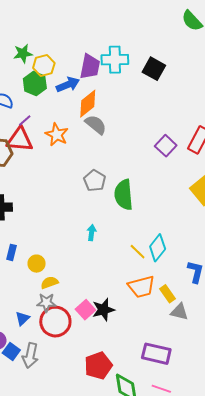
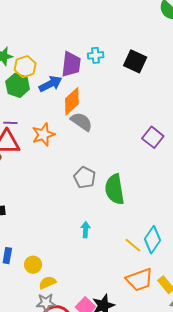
cyan cross: (115, 60) -> (96, 55), size x0.6
purple line: (25, 120) -> (10, 123), turned 48
orange star: (57, 135) -> (43, 135), turned 30

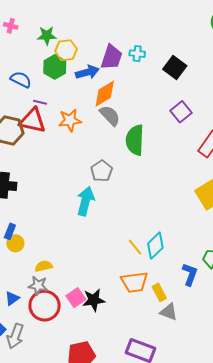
purple square: (153, 137) -> (181, 112), moved
green semicircle: (115, 189) -> (135, 140), moved
cyan arrow: (86, 230) -> (86, 201), moved, size x1.8
yellow circle: (33, 265) -> (15, 243), moved

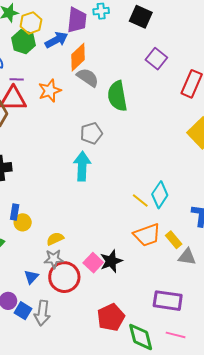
gray pentagon: (102, 171) -> (91, 133), turned 30

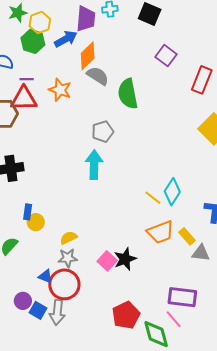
orange star: (50, 91) -> (60, 90), turned -30
blue triangle: (31, 277) -> (45, 276), turned -49
red circle: (64, 277) -> (64, 284), moved
pink line: (176, 335) -> (174, 319), moved, turned 36

